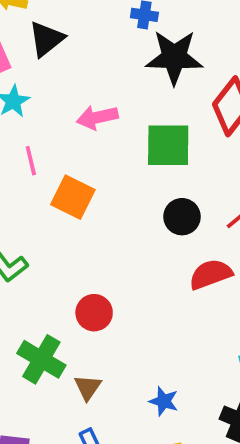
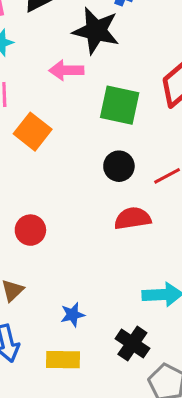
black star: (174, 57) -> (96, 31), moved
blue star: (164, 401) -> (73, 315), turned 30

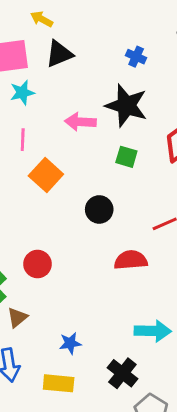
black star: (96, 31) -> (126, 105), moved
green square: (120, 105) -> (126, 157), size x0.6
black circle: (119, 166) -> (99, 209), moved

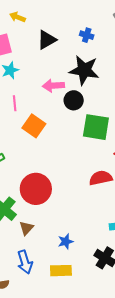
black triangle: (59, 54) -> (47, 40), moved
green square: (126, 157) -> (96, 127), moved, size x1.8
black circle: (99, 209) -> (74, 100), moved
red circle: (38, 264) -> (36, 189), size x1.6

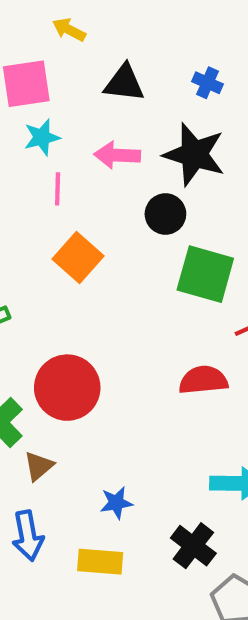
black triangle: (47, 40) -> (124, 83), turned 30
pink arrow: (53, 86) -> (117, 155), moved
pink line: (15, 103) -> (58, 189), moved

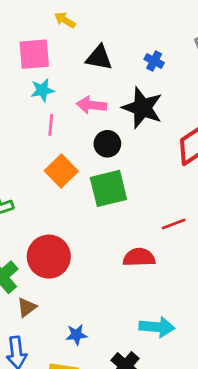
black circle: (165, 214) -> (107, 144), moved
green square: (205, 274) -> (108, 188), moved, turned -33

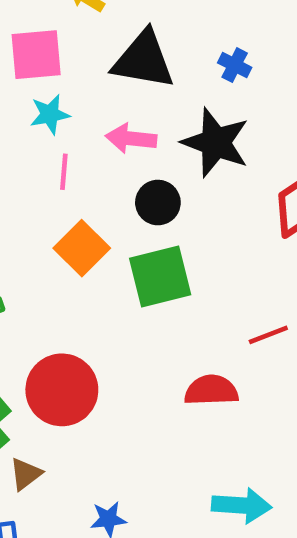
black triangle: (99, 58) -> (143, 60), size x1.4

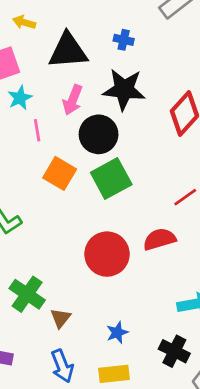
pink arrow: (131, 139) -> (73, 100), turned -60
black circle: (158, 203) -> (99, 134), size x1.4
red circle: (62, 390) -> (107, 254), moved

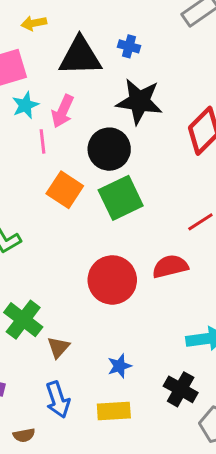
yellow arrow: (24, 22) -> (34, 23), turned -30
blue cross: (124, 40) -> (129, 46), moved
pink arrow: (73, 100) -> (63, 111), moved

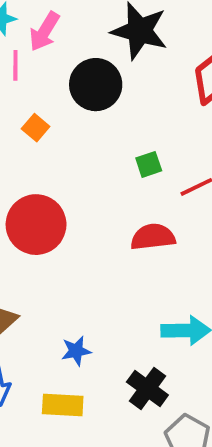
orange square: (65, 190) -> (36, 128), size x0.6
green square: (121, 198) -> (149, 164), moved, size x0.5
red circle: (112, 280) -> (36, 225), moved

